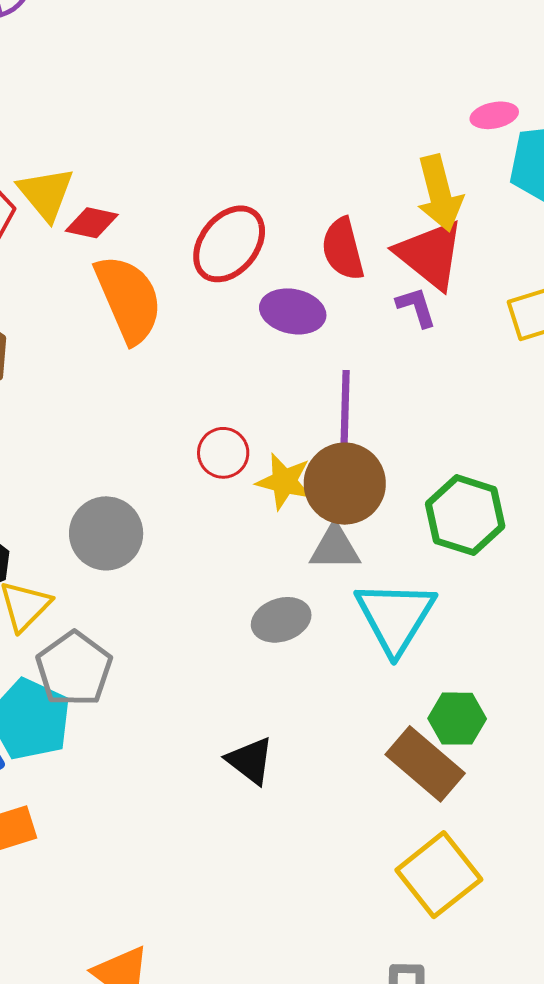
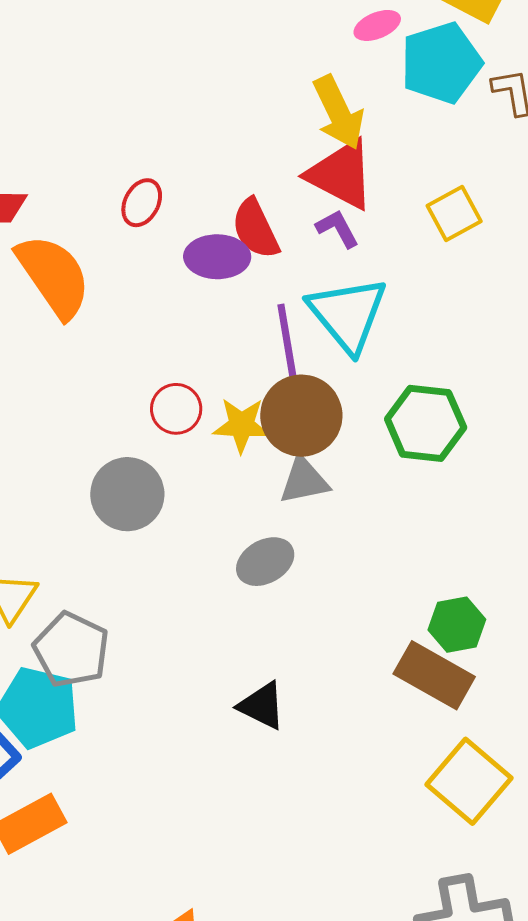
red ellipse: (229, 244) -> (142, 203), size x0.6
red semicircle: (343, 249) -> (255, 229), moved
gray circle: (106, 533) -> (127, 494), moved
cyan triangle: (395, 617) -> (348, 314), moved

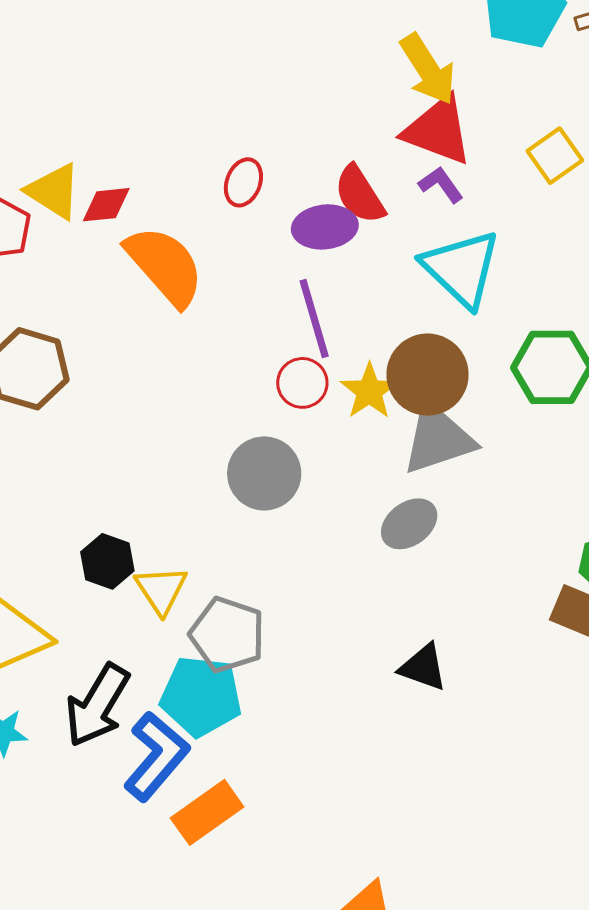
purple line: (287, 344) -> (314, 319), moved
yellow star: (242, 425) -> (369, 391), turned -30
gray triangle: (304, 481) -> (438, 439), size x1.5

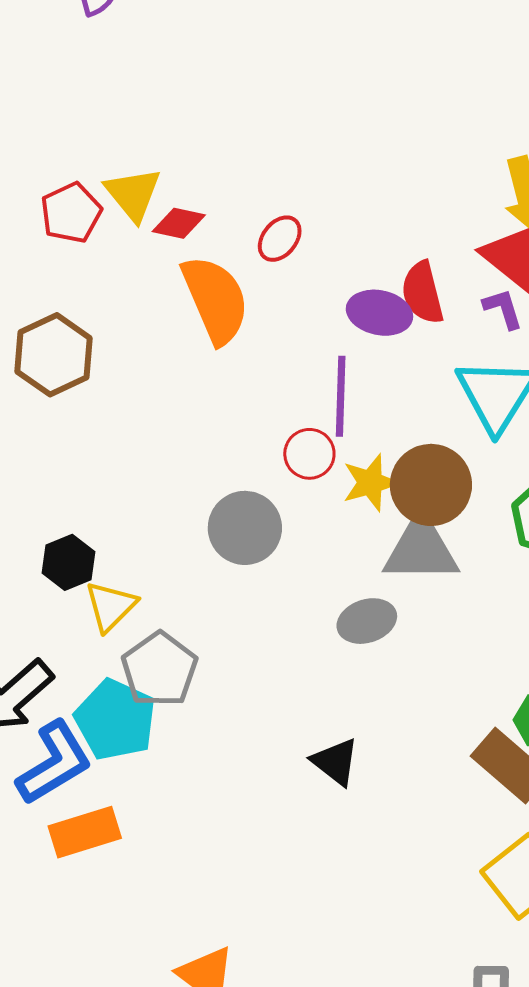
red ellipse: (243, 182) -> (280, 239), moved

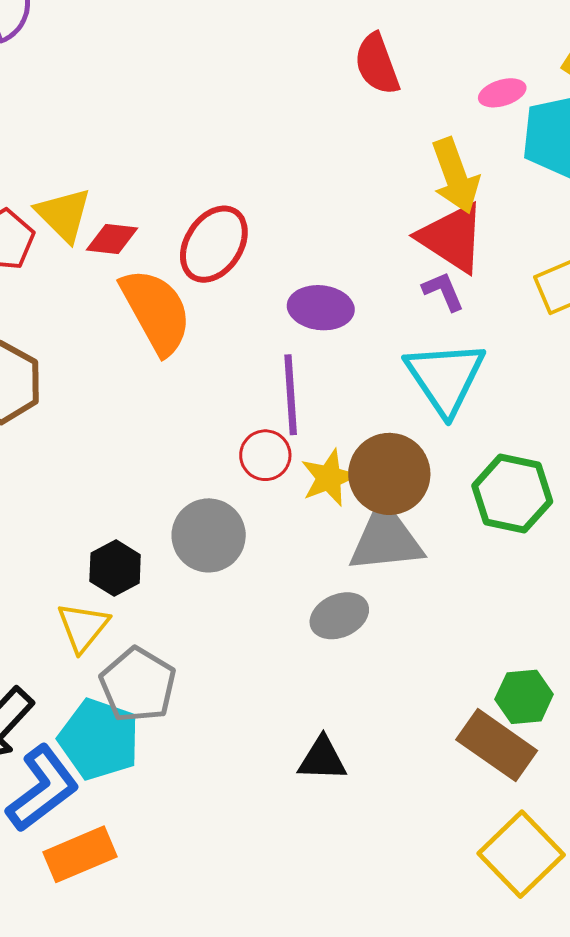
red ellipse: (280, 239) -> (214, 244), size x1.6
red semicircle: (423, 293) -> (377, 64), moved
black hexagon: (68, 562) -> (115, 568), moved
black triangle: (335, 762) -> (322, 759), turned -30

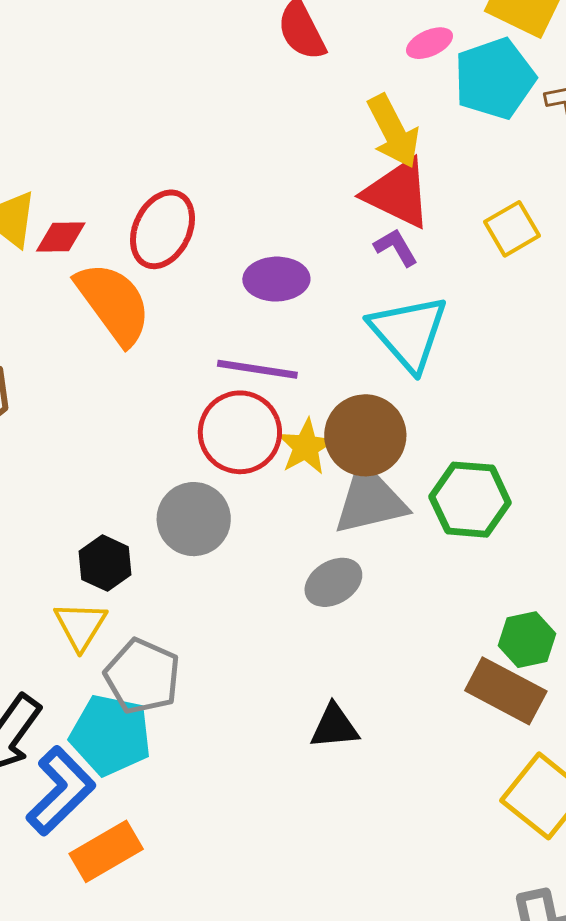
purple line: (291, 395) -> (257, 369), turned -70
red circle: (265, 455) -> (240, 432), size x1.6
green hexagon: (512, 494) -> (470, 500), moved

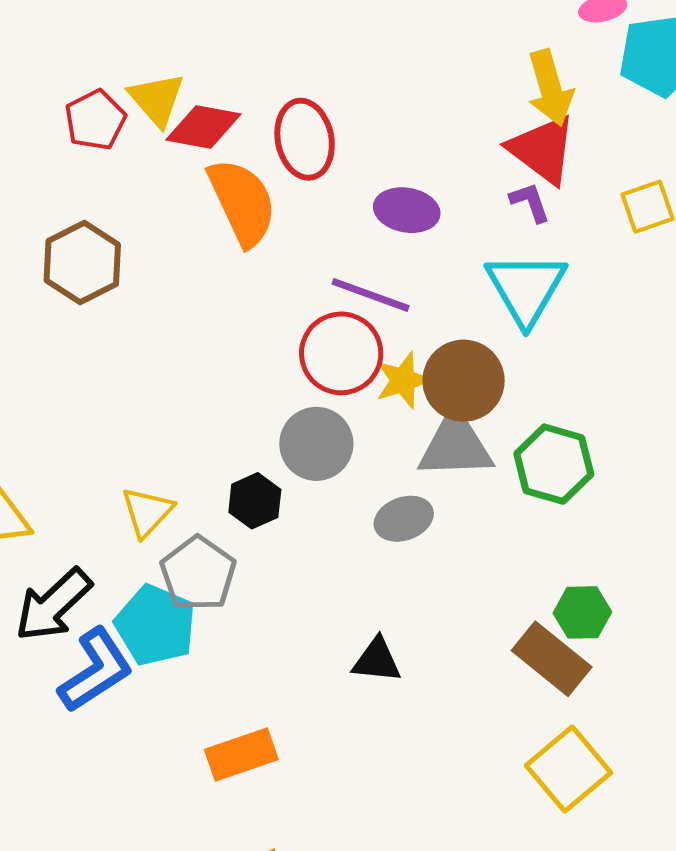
red ellipse: (162, 229) -> (305, 139), turned -48
red diamond: (61, 237) -> (203, 127), size x1.4
gray circle: (194, 519) -> (316, 444), moved
black hexagon: (105, 563) -> (255, 501), moved
orange rectangle: (106, 851) -> (241, 754), moved

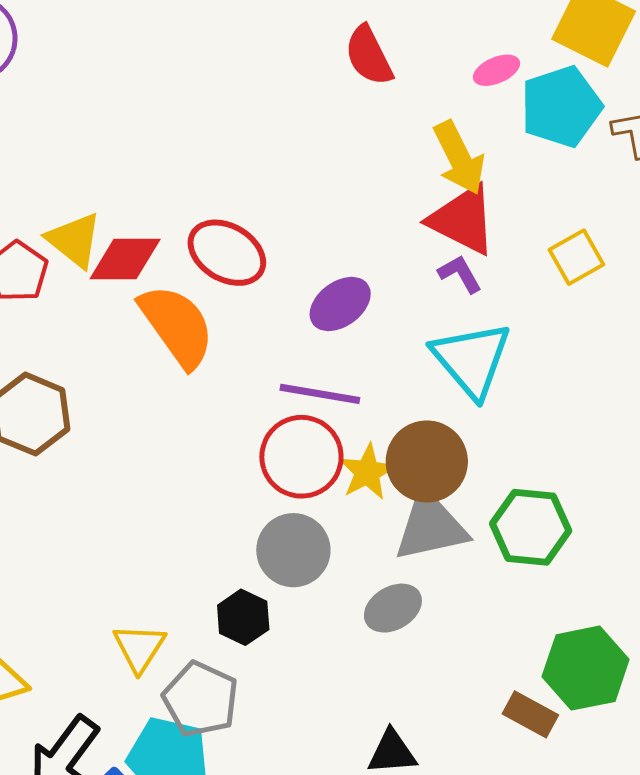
red ellipse: (305, 139) -> (227, 253), turned -38
purple ellipse: (407, 210) -> (340, 304), turned -36
green hexagon: (582, 612) -> (586, 668), size x1.5
brown rectangle: (552, 659) -> (530, 714), moved, size x0.7

